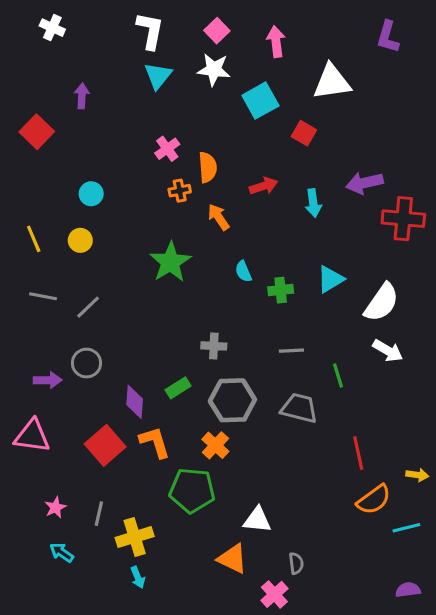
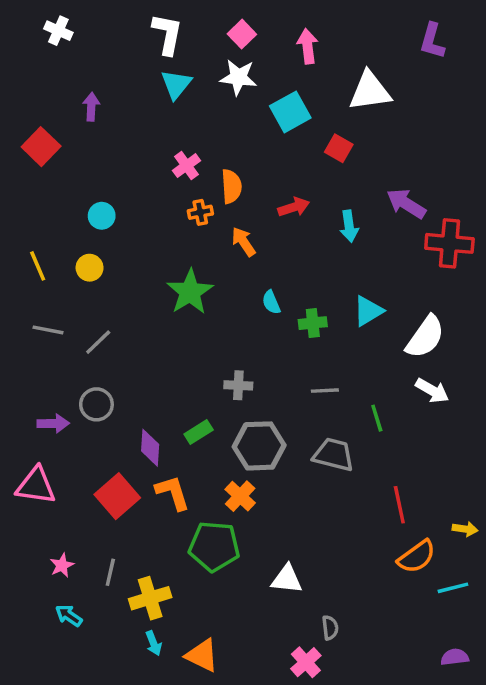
purple arrow: (364, 183) -> (406, 204), turned 45
orange triangle: (232, 559) -> (202, 655), moved

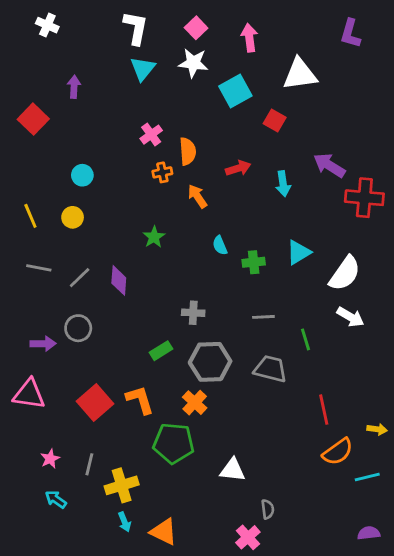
green star: (190, 292) -> (154, 237), size x0.6
purple diamond: (150, 448) -> (119, 280), moved

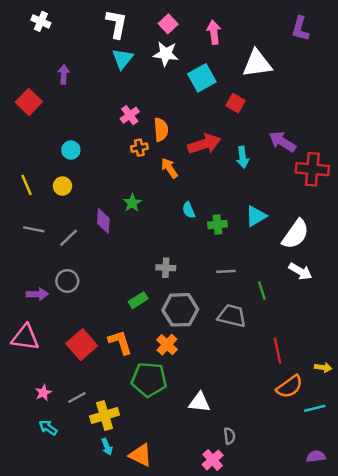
red arrow: (238, 168) -> (204, 144), size x1.5
purple diamond: (119, 280) -> (103, 221), moved
gray line: (89, 464) -> (77, 397), turned 48

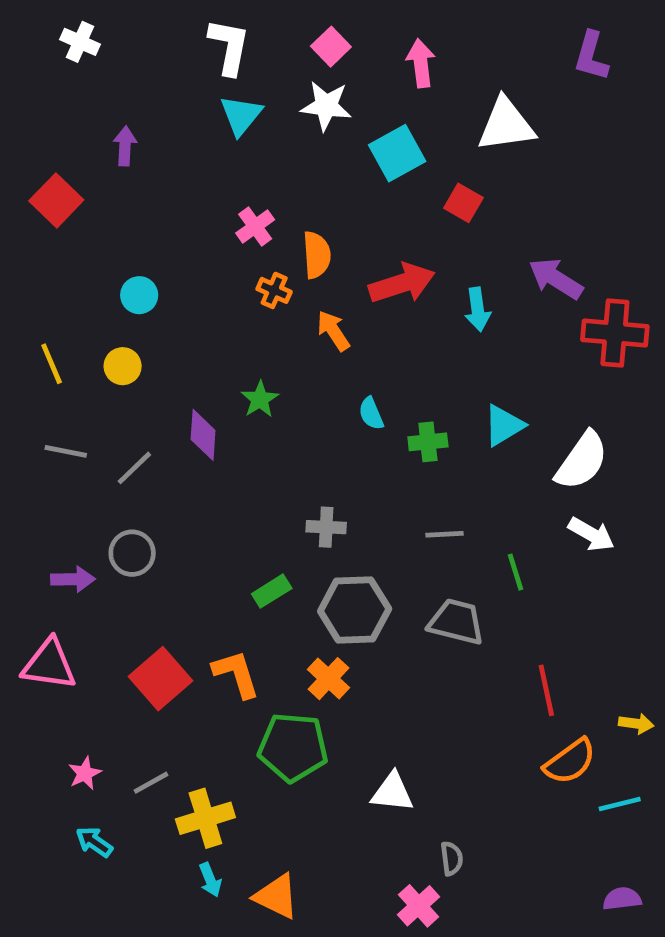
orange cross: (139, 148) -> (274, 290), turned 35

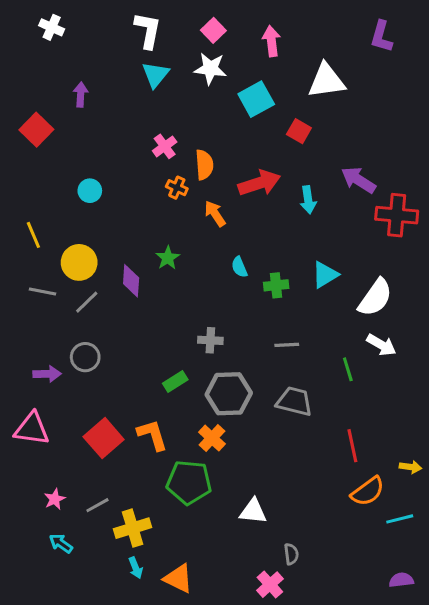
yellow circle: (123, 366) -> (79, 262), moved, size x1.5
green line: (516, 572) -> (348, 369), moved

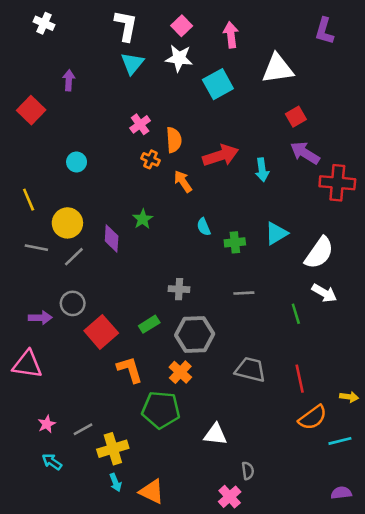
red square: (299, 131) -> (296, 117), moved, turned 30
gray trapezoid: (294, 401) -> (250, 370), moved
red square: (104, 438) -> (101, 332), moved

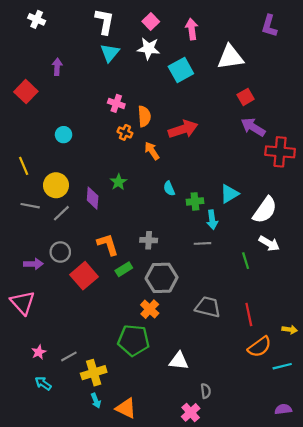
pink cross: (140, 124) -> (116, 103), turned -35
cyan arrow: (262, 170) -> (212, 220), moved
pink triangle: (27, 364) -> (23, 303), turned 40
orange L-shape: (130, 370) -> (108, 244), moved

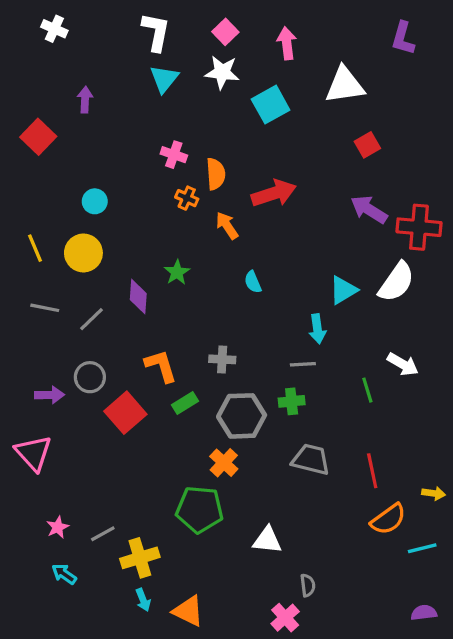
purple arrow: (253, 127) -> (369, 209), moved
yellow circle: (56, 185) -> (83, 253), moved
green cross: (195, 201) -> (292, 401), moved
white semicircle: (265, 210) -> (396, 282), moved

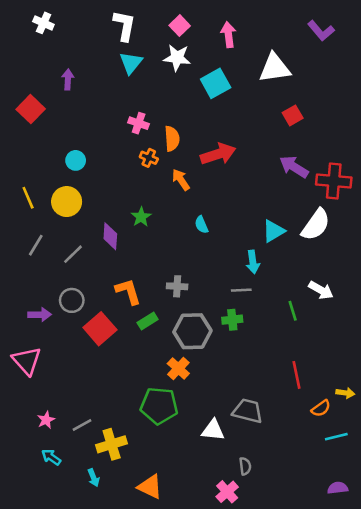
purple L-shape: (403, 38) -> (321, 31), turned -56
gray line: (45, 308) -> (36, 245), turned -70
gray trapezoid: (311, 459) -> (248, 411), moved
orange semicircle: (388, 519) -> (321, 408), moved, size x0.7
cyan arrow: (143, 600) -> (94, 478), moved

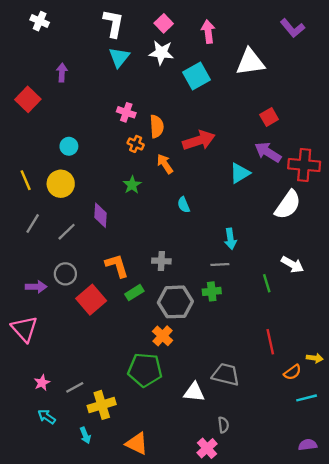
red square: (293, 115) -> (269, 117), moved
green star: (141, 217) -> (132, 185), moved
cyan triangle: (273, 231) -> (240, 173), moved

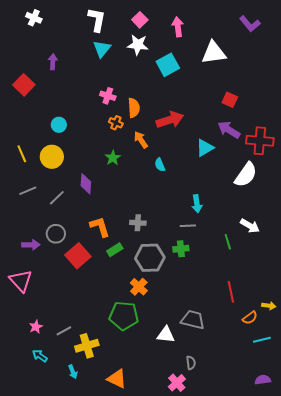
red square: (269, 117) -> (230, 100), turned -35
cyan semicircle: (184, 205) -> (160, 165), moved
gray line: (33, 224) -> (28, 191), turned 36

